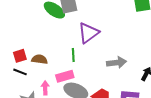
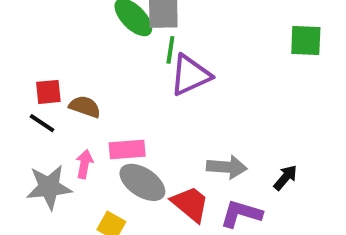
green line: (73, 55) -> (170, 50), moved
gray arrow: (117, 63) -> (227, 167), moved

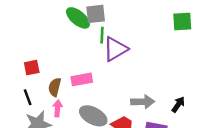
brown semicircle: (85, 107) -> (55, 87), moved, turned -90
black line: (42, 123) -> (28, 97), moved, turned 42
pink rectangle: (127, 150) -> (82, 79), moved

